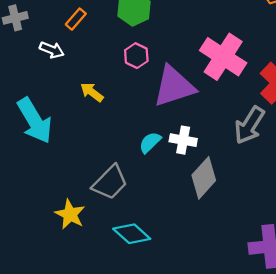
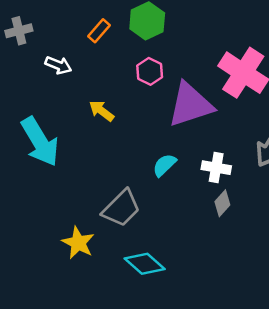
orange rectangle: (76, 19) -> (99, 31), moved
white cross: (183, 140) -> (216, 168), moved
gray diamond: (204, 178) -> (222, 203), size x0.6

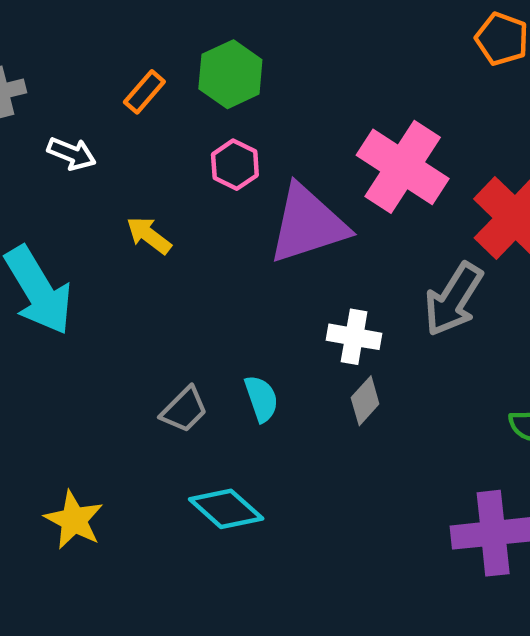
cyan semicircle: (164, 165) -> (261, 399), moved, turned 115
gray trapezoid: (121, 208) -> (184, 410), size x0.7
yellow star: (78, 243) -> (74, 520), moved

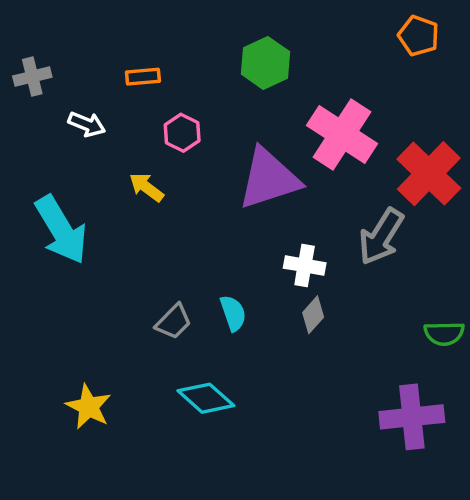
green hexagon: (230, 74) -> (265, 63), moved
orange rectangle: (144, 92) -> (143, 77), turned 44
pink hexagon: (235, 165) -> (182, 133), moved

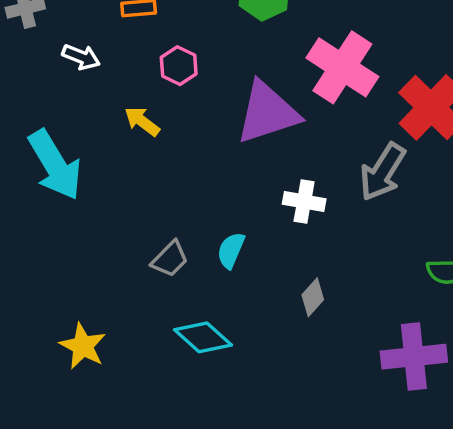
cyan semicircle: (233, 313) -> (231, 250), turned -138
gray diamond: (313, 315) -> (313, 297), moved

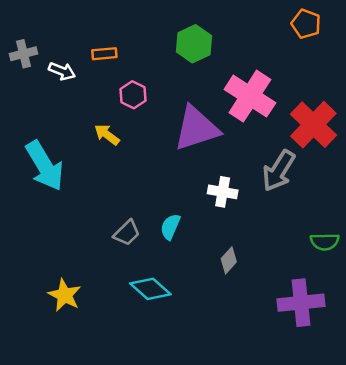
white arrow: (81, 57) -> (62, 71), moved

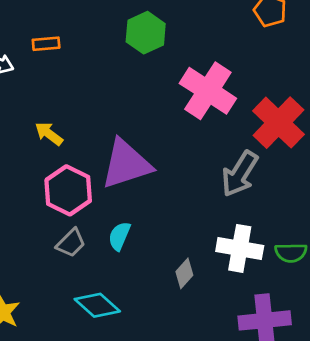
pink hexagon: (133, 95) -> (68, 190), moved, size x1.6
purple triangle: (196, 128) -> (126, 164), moved
white cross: (223, 192) -> (240, 248), moved, size x1.4

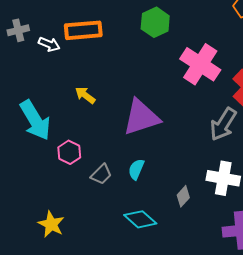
orange rectangle: (46, 44) -> (83, 30), size x1.8
pink hexagon: (68, 190) -> (69, 152), moved, size x0.7
cyan diamond: (97, 305) -> (140, 219), moved

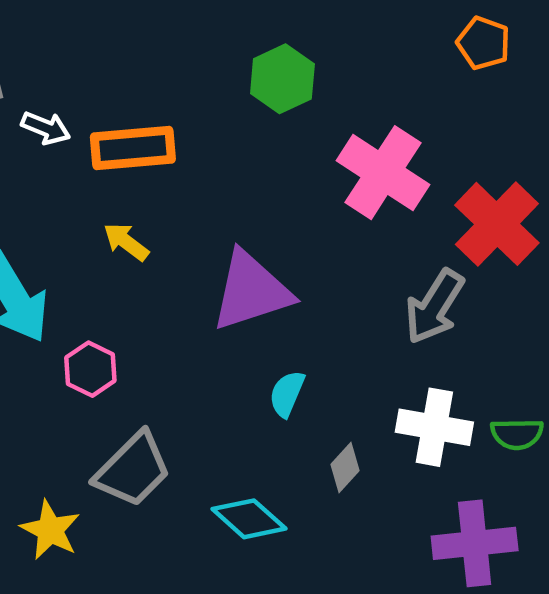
orange rectangle: (83, 30) -> (133, 148), moved
cyan semicircle: (136, 169) -> (287, 394), moved
gray trapezoid: (101, 174) -> (133, 470), moved, size x1.6

